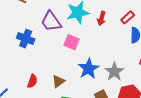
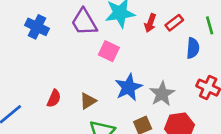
red rectangle: (128, 17) -> (174, 23), moved
blue cross: (26, 39) -> (37, 27), moved

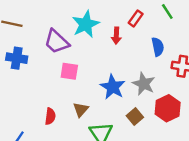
red arrow: (150, 23) -> (116, 36), moved
blue semicircle: (193, 48) -> (158, 47), moved
pink square: (109, 51) -> (69, 71), moved

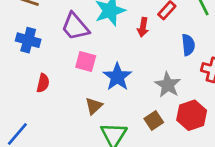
blue star: (113, 87) -> (117, 77), moved
red semicircle: (50, 116) -> (43, 83), moved

